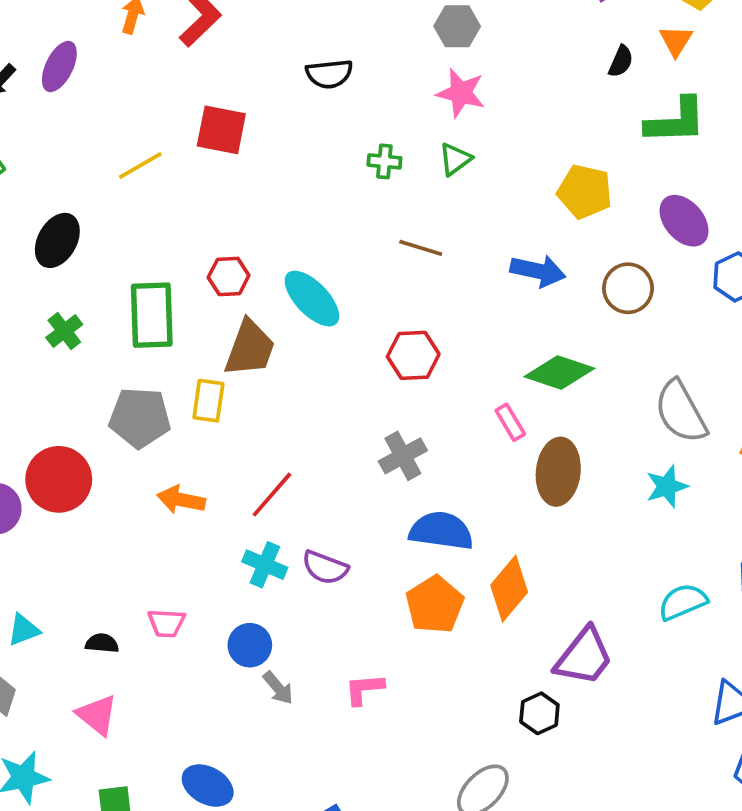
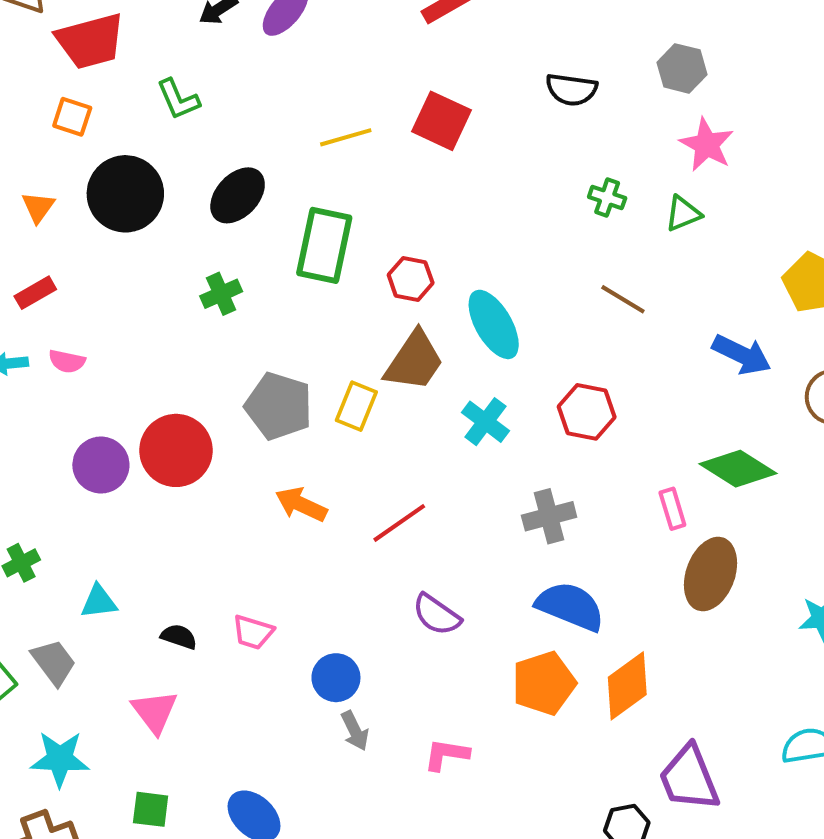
gray hexagon: (457, 26) -> (682, 68), moved
green rectangle: (152, 315) -> (324, 245), moved
cyan cross: (265, 565) -> (485, 422), moved
purple trapezoid: (584, 657) -> (689, 778), turned 106

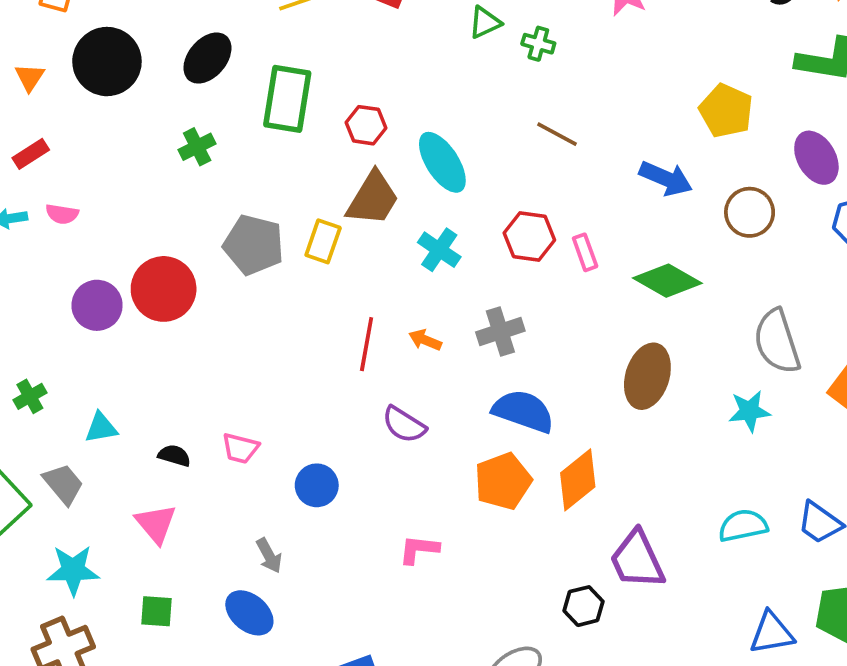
green triangle: (683, 214) -> (485, 22), moved
orange arrow: (301, 504) -> (425, 340), moved, size x0.7
pink rectangle: (672, 509) -> (585, 252), moved
red line: (399, 523) -> (367, 344), turned -42
gray arrow: (355, 731) -> (269, 556), moved

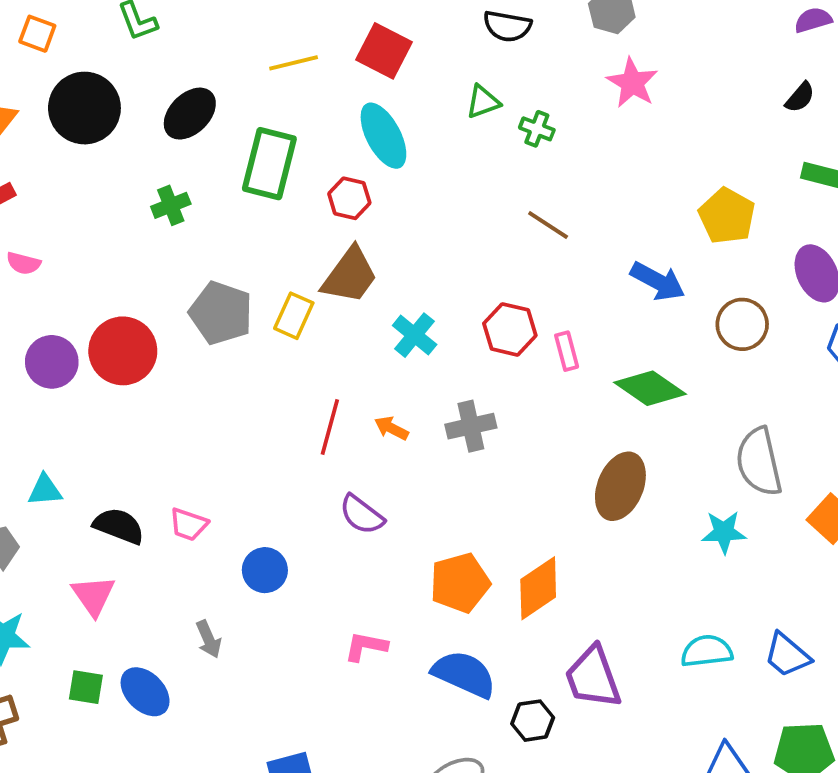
cyan ellipse: (442, 162) -> (383, 136), moved
blue semicircle: (523, 411) -> (464, 674), moved
black semicircle: (174, 456) -> (119, 526), size x1.5
blue ellipse: (249, 613) -> (145, 692), moved

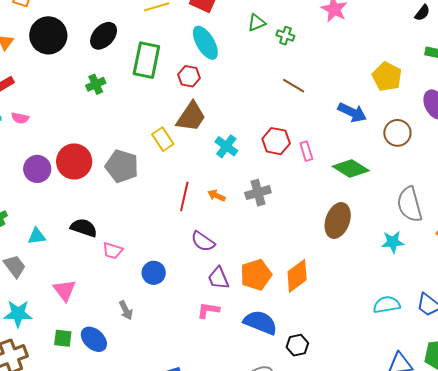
gray pentagon: (221, 313) -> (122, 166), moved
yellow rectangle: (294, 316) -> (163, 139), turned -55
black semicircle: (119, 526) -> (84, 228), moved
purple trapezoid: (593, 677) -> (218, 278), moved, size x0.7

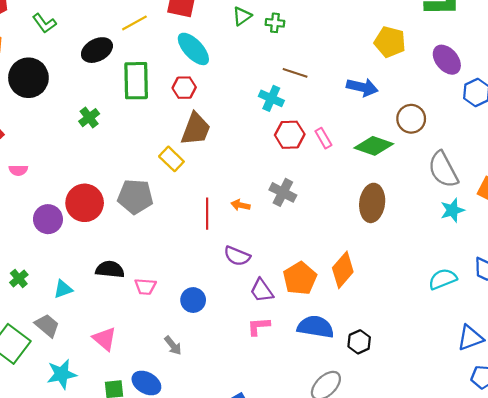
black ellipse: (104, 36) -> (97, 50), moved, turned 32
brown circle: (397, 133) -> (411, 119), moved
cyan cross: (226, 146) -> (271, 98), moved
gray cross: (258, 193) -> (283, 192), turned -35
cyan star: (393, 242) -> (452, 210), moved

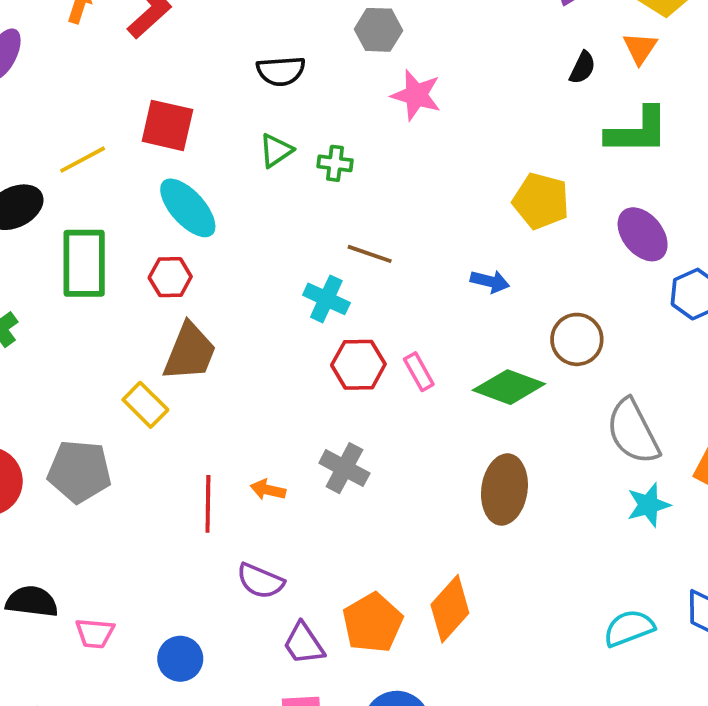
blue arrow: (362, 87) -> (490, 281), size x0.7

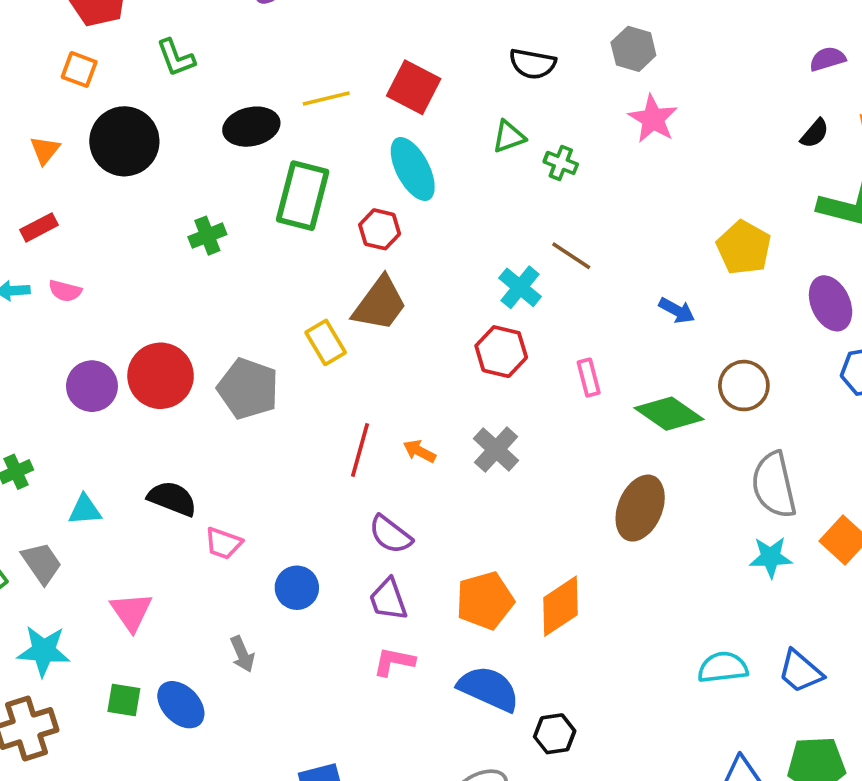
red hexagon: (358, 365) -> (501, 352), moved
purple trapezoid: (304, 644) -> (388, 599), moved

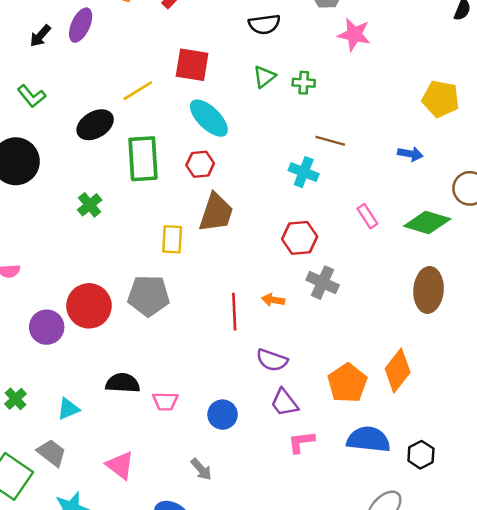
yellow rectangle: (326, 342) -> (172, 239), moved, turned 52
red hexagon: (501, 352) -> (300, 238), moved

